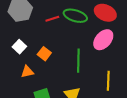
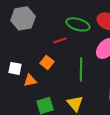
red line: (52, 19) -> (60, 40), moved
white square: (19, 47) -> (15, 68), moved, turned -32

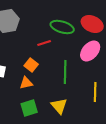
orange triangle: (30, 80) -> (26, 83), moved

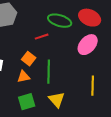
green line: (65, 72) -> (49, 72), moved

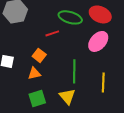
green line: (49, 72) -> (74, 71), moved

